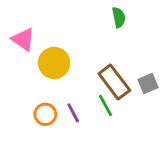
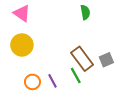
pink triangle: (23, 39) -> (22, 13), moved
yellow circle: (54, 63) -> (22, 45), moved

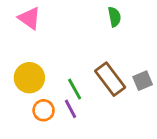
yellow circle: (22, 45) -> (29, 78), moved
green line: (76, 76) -> (75, 89), moved

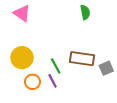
brown rectangle: (110, 79) -> (82, 59), turned -45
gray square: (143, 81) -> (106, 68), moved

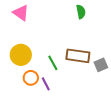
purple line: (53, 81) -> (46, 84), moved

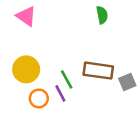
purple line: (46, 84) -> (60, 93), moved

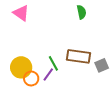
yellow circle: (26, 69) -> (21, 67), moved
purple line: (60, 93) -> (48, 74), turned 64

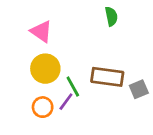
pink triangle: (21, 13) -> (41, 32), moved
yellow circle: (21, 67) -> (45, 69), moved

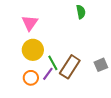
pink triangle: (41, 32) -> (30, 23), turned 30
brown rectangle: (107, 77) -> (70, 67), moved, turned -65

